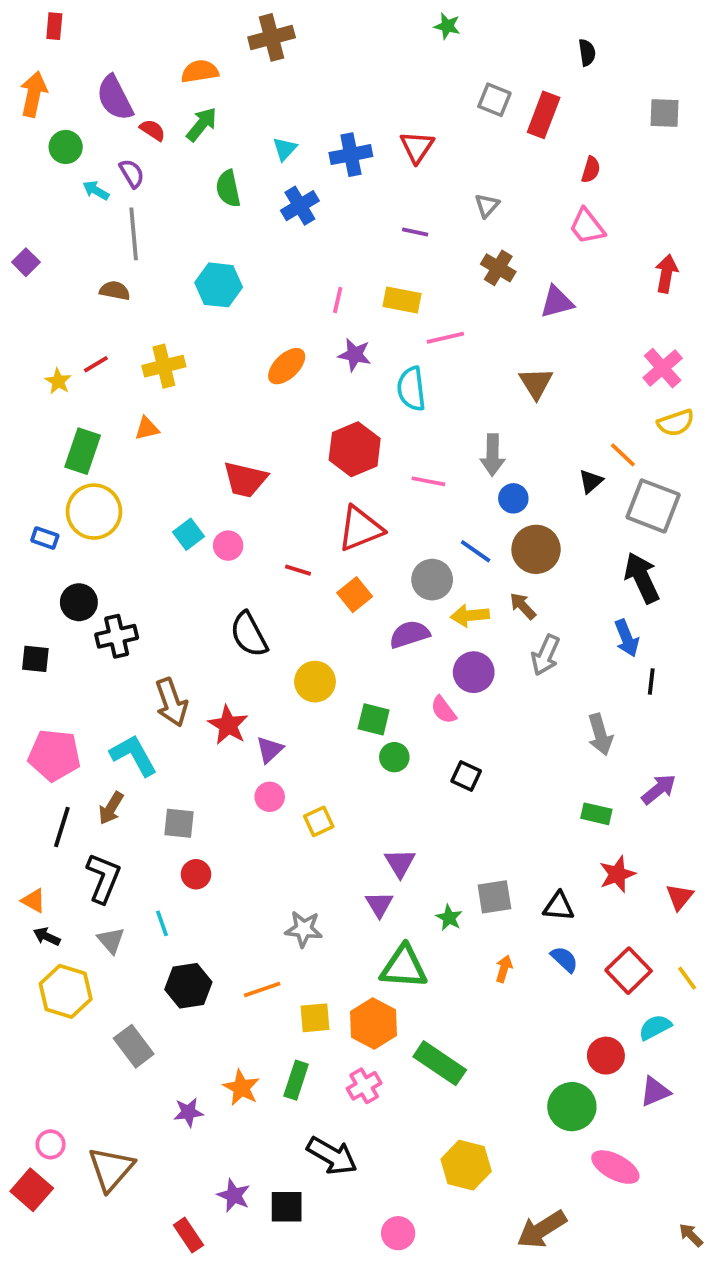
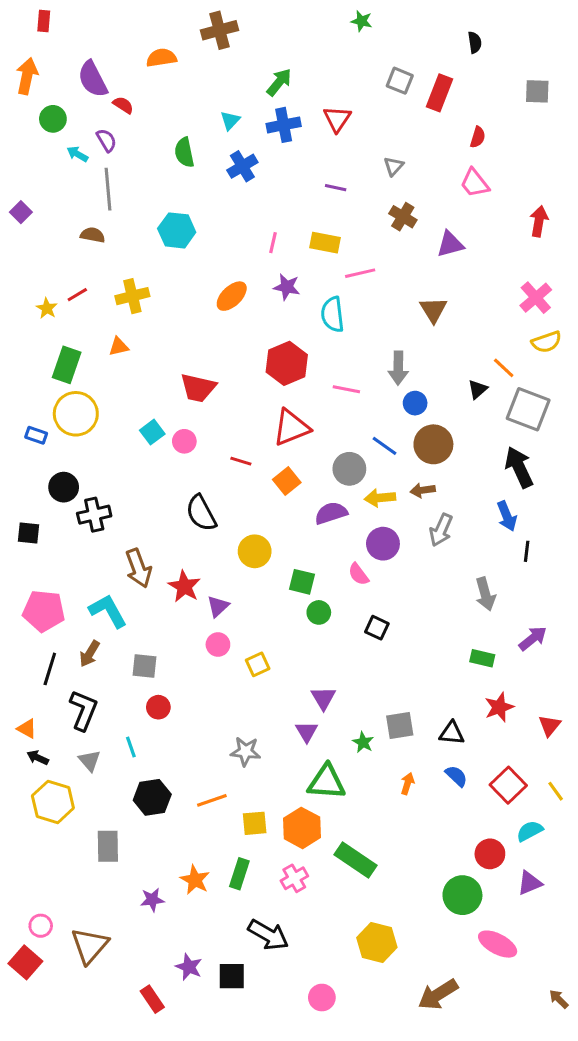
green arrow: (202, 124) -> (279, 82), moved
brown arrow: (523, 606) -> (423, 490), turned -55
gray rectangle: (134, 1046) -> (108, 846), turned 36

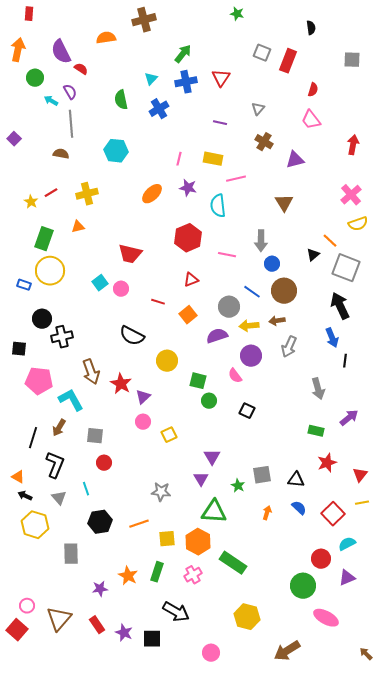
red triangle: (291, 428) -> (191, 280), size x0.6
black semicircle: (201, 513) -> (132, 336), turned -35
pink pentagon: (44, 611) -> (39, 381), moved
yellow line: (556, 791) -> (362, 503), moved, turned -64
red rectangle: (152, 999) -> (97, 625), moved

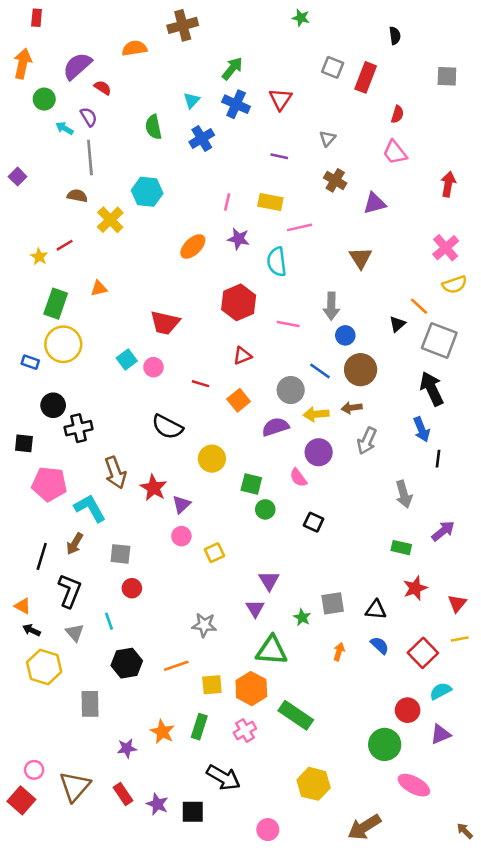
purple semicircle: (61, 52) -> (77, 66), turned 75
blue cross: (186, 82) -> (236, 104), turned 35
yellow cross: (87, 194) -> (110, 220), moved, turned -30

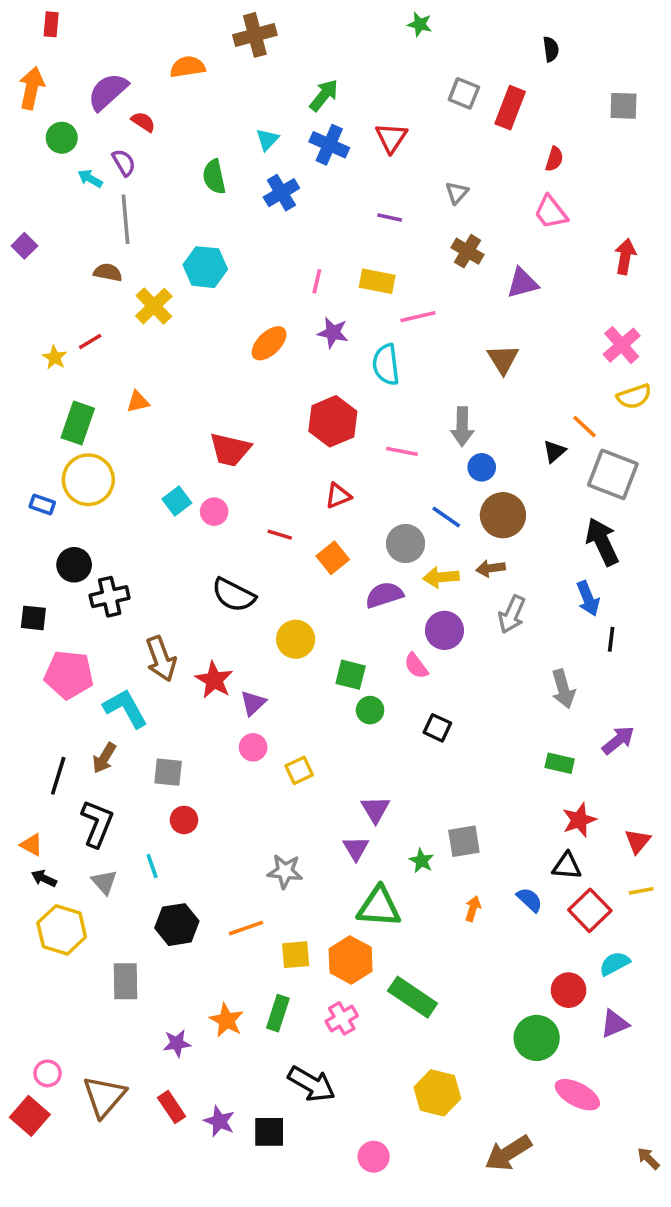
black triangle: (376, 610) -> (567, 866), moved

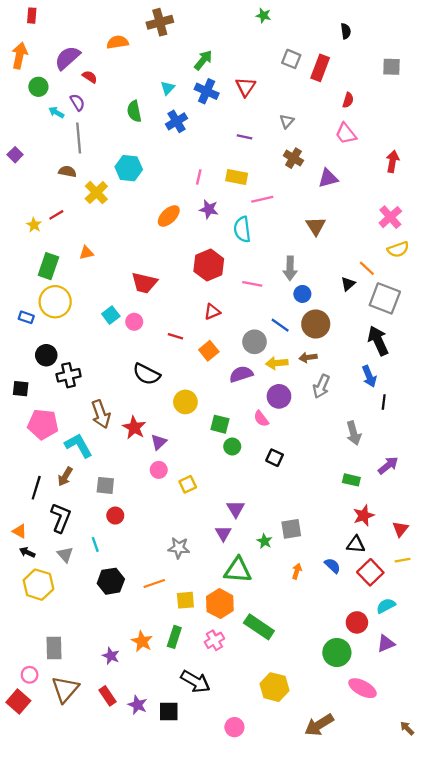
gray rectangle: (126, 981) -> (54, 648), moved
purple star: (177, 1043) -> (111, 656), turned 30

